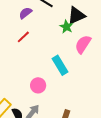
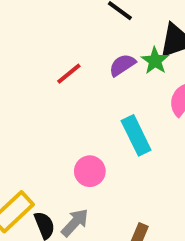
purple semicircle: (25, 13) -> (122, 65), moved

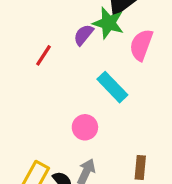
green star: (155, 61) -> (108, 23), size x1.4

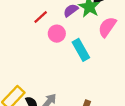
pink circle: (85, 127) -> (57, 34), moved

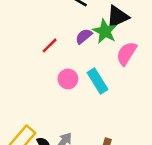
pink circle: (57, 34) -> (68, 79), moved

